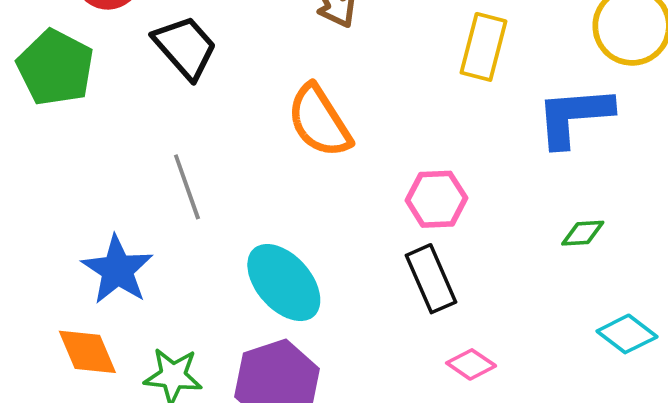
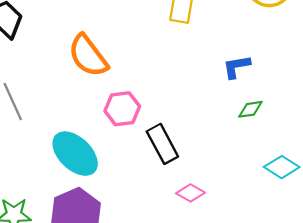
blue L-shape: (574, 116) -> (237, 67), moved, size x0.6
pink hexagon: (436, 199) -> (122, 109), moved

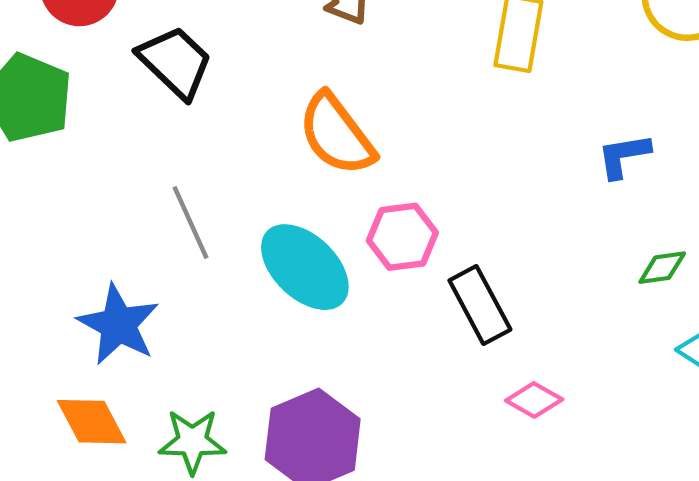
green diamond: (250, 109) -> (662, 268), moved
cyan ellipse: (75, 154) -> (305, 267), moved

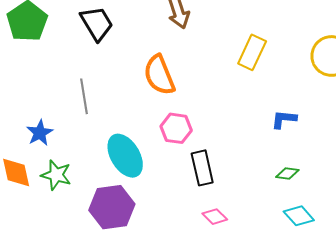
cyan ellipse: (305, 267) -> (125, 156), moved
blue star: (118, 325) -> (40, 133), size x0.7
green star: (192, 441) -> (56, 175), moved

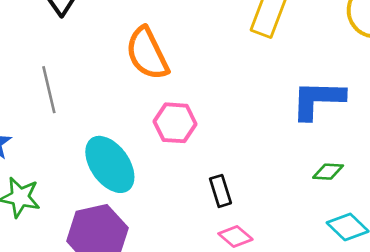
blue L-shape: (284, 119) -> (318, 100), size x1.6
black rectangle: (202, 168) -> (220, 191), moved, size x0.7

